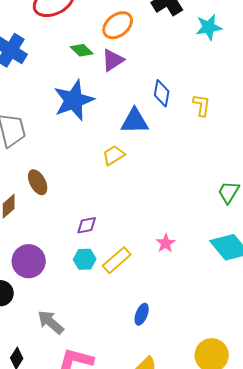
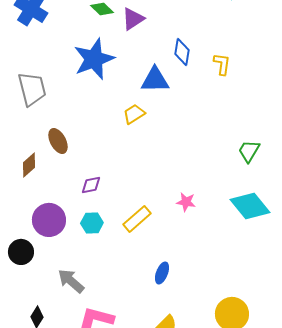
purple diamond: (87, 225) -> (91, 185), moved
pink star: (166, 243) -> (186, 202), turned -30
cyan hexagon: (85, 259) -> (92, 223), moved

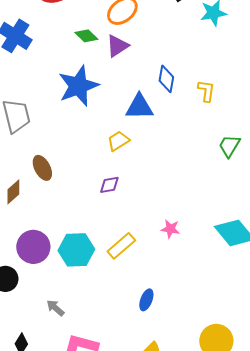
green trapezoid: (249, 151) -> (229, 146), moved
purple diamond: (91, 185) -> (109, 185), moved
cyan hexagon: (92, 223) -> (76, 250), size x1.6
gray arrow: (71, 281) -> (55, 308), size x0.7

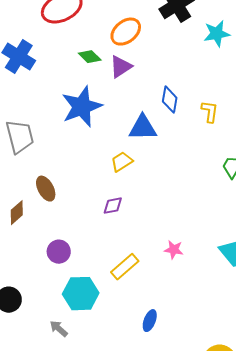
purple circle: (33, 247) -> (59, 252), moved, size x0.7
cyan hexagon: (76, 250) -> (81, 294), moved

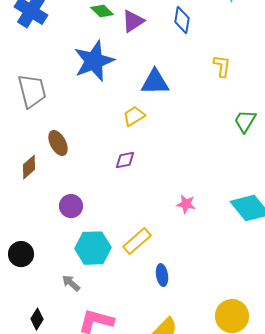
blue diamond: (170, 100) -> (182, 20), moved
yellow rectangle: (125, 267) -> (137, 241), moved
blue ellipse: (150, 321) -> (162, 275), turned -30

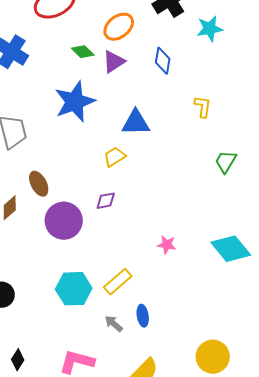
purple circle: (71, 206) -> (64, 221), moved, size x1.6
gray arrow: (71, 283) -> (114, 324), moved

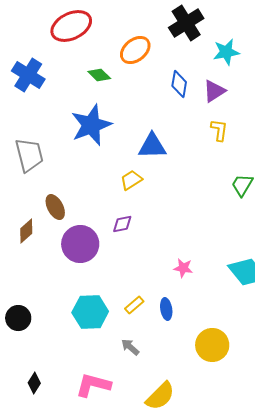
purple triangle: (114, 62) -> (214, 91), moved
yellow rectangle: (118, 282) -> (134, 305), size x0.7
blue ellipse: (143, 316) -> (166, 309), moved
yellow circle: (213, 357) -> (212, 345), moved

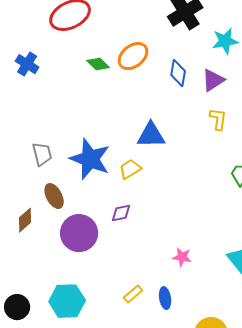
orange ellipse: (135, 50) -> (133, 56), moved
blue cross: (28, 75) -> (27, 64), size x0.7
blue star: (91, 125) -> (90, 159), moved, turned -30
gray trapezoid: (29, 155) -> (42, 154), moved, size x0.7
cyan hexagon: (90, 312) -> (67, 301), moved

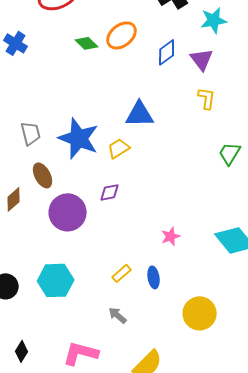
blue diamond: (178, 73) -> (167, 52), turned 44
purple triangle: (213, 80) -> (202, 59), turned -35
pink star: (182, 257) -> (171, 236), turned -30

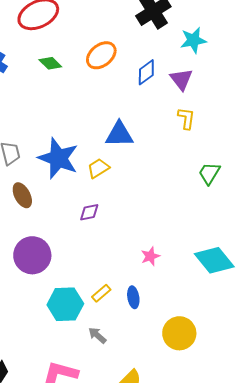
green diamond: (87, 43) -> (50, 63), moved
purple circle: (68, 212) -> (32, 255), moved
cyan hexagon: (56, 280) -> (65, 304), moved

